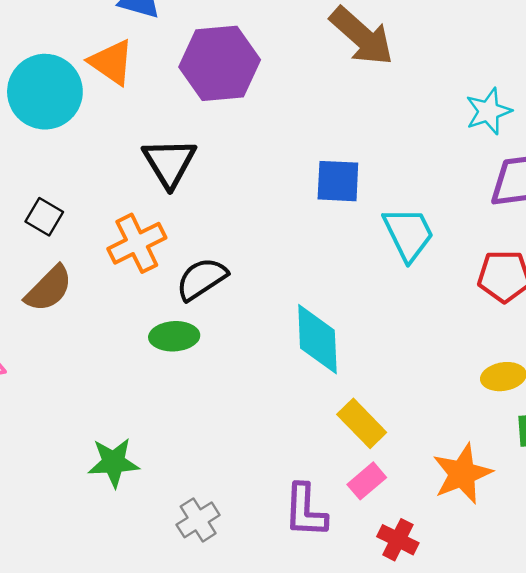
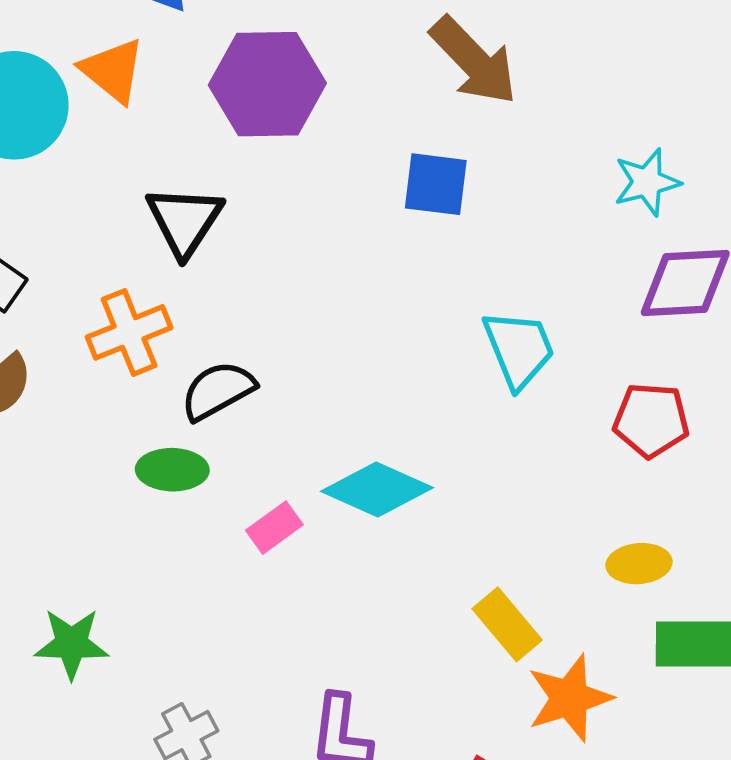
blue square: (338, 181) -> (436, 184), moved
cyan diamond: (317, 339) -> (377, 490), turned -68
yellow rectangle: (362, 423) -> (507, 624), moved
pink rectangle: (367, 481) -> (274, 528), moved

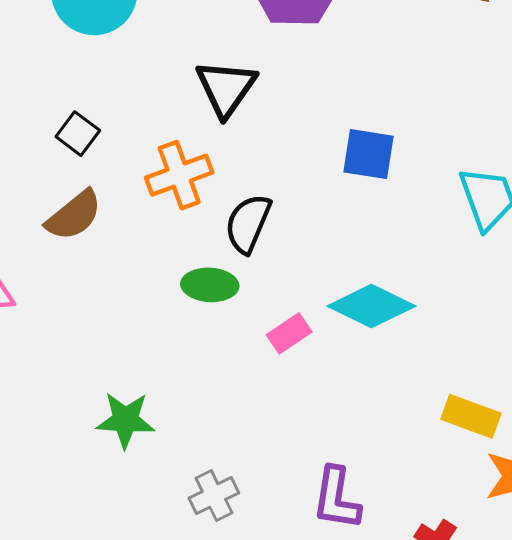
blue square: (436, 184) -> (368, 154), moved
black semicircle: (218, 391) -> (248, 223), turned -40
yellow rectangle: (507, 624) -> (471, 416), turned -32

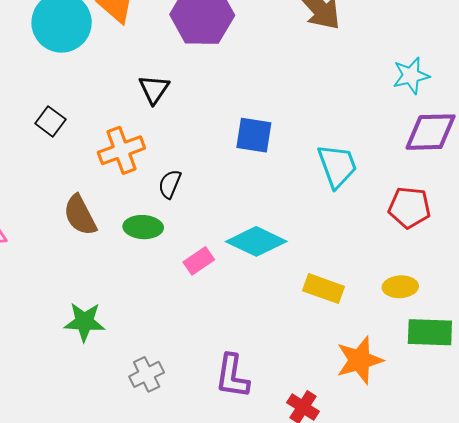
black triangle: (226, 88) -> (154, 89), size x0.7
brown semicircle: (74, 215) -> (80, 215), moved, turned 102
black semicircle: (248, 223) -> (170, 184), size x0.7
yellow rectangle: (471, 416) -> (323, 289), moved

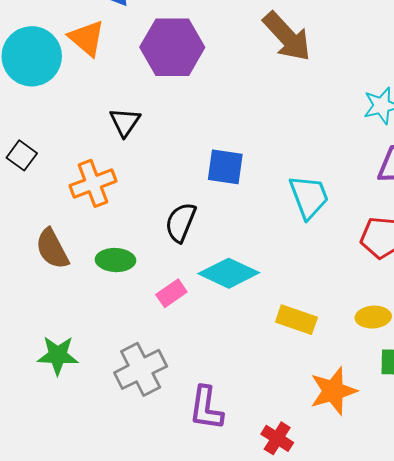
black semicircle: (170, 184) -> (181, 222), moved, size x1.4
gray cross: (147, 374) -> (141, 369), moved, size x1.5

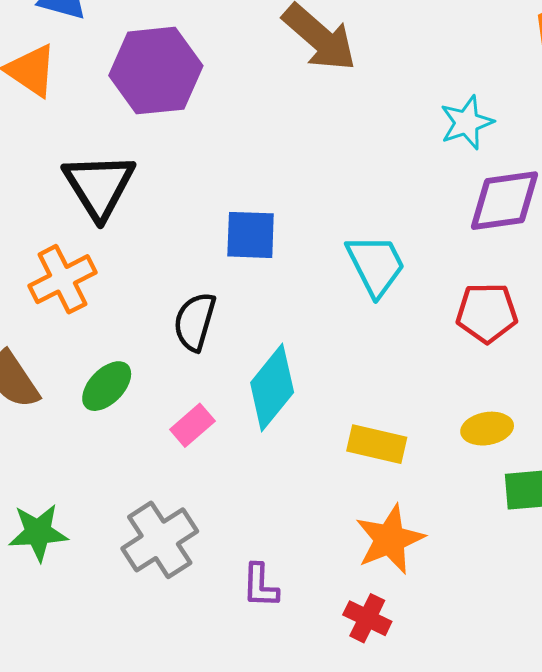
black triangle: (125, 122) -> (99, 186), size x1.6
green ellipse: (115, 260) -> (107, 386), turned -42
cyan diamond: (229, 273) -> (272, 388), turned -70
orange star: (333, 391) -> (390, 539), moved
purple L-shape: (206, 408) -> (260, 586), size x0.7

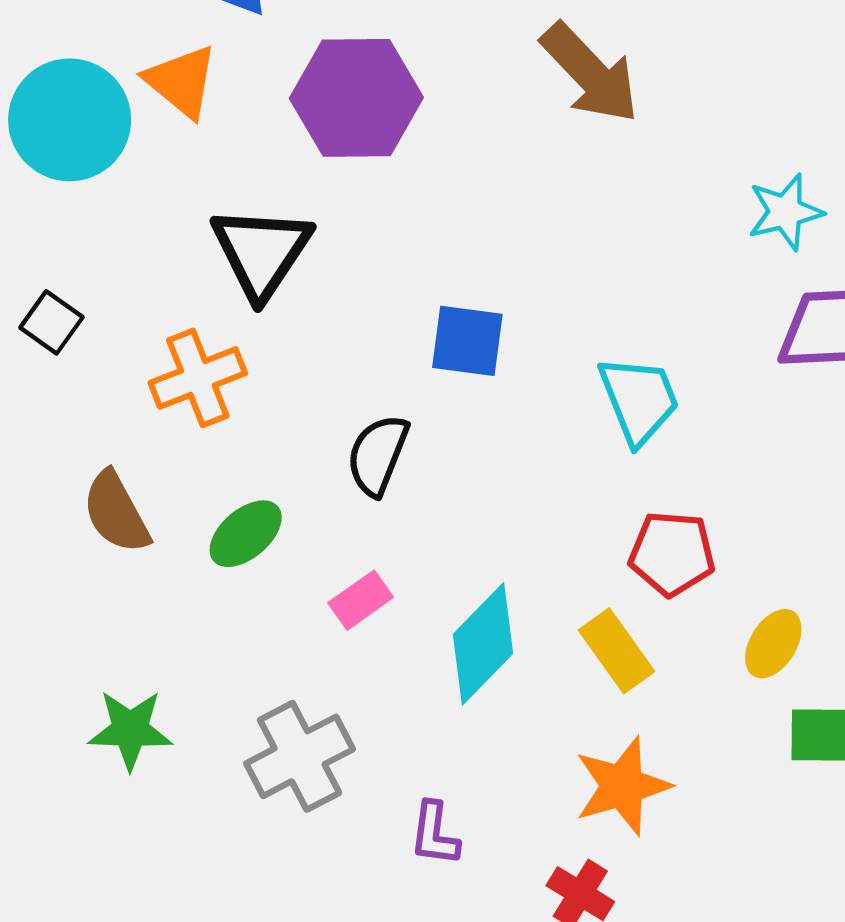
red pentagon: (487, 313) -> (672, 554), moved
cyan diamond: (272, 388) -> (483, 644), moved
yellow ellipse: (487, 429) -> (773, 644), turned -54
yellow rectangle: (377, 444) -> (617, 651), turned 36

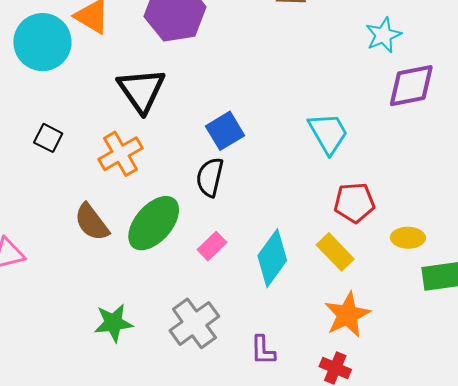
blue square: (467, 341) -> (225, 131), moved, turned -30
green ellipse: (246, 534) -> (154, 223), size x1.6
yellow ellipse: (773, 644) -> (408, 238), turned 68

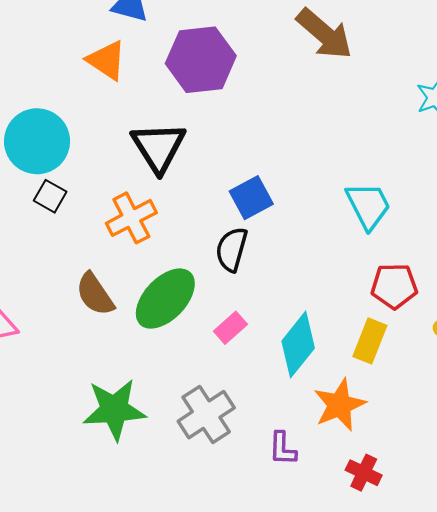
cyan circle: (42, 42) -> (37, 141), moved
yellow rectangle: (335, 252) -> (370, 341), turned 63
orange star: (347, 315) -> (340, 405), moved
green star: (113, 323) -> (114, 410), size x1.4

